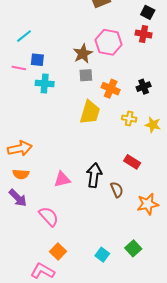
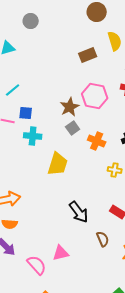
gray square: (86, 75) -> (73, 128), turned -32
yellow trapezoid: (90, 112) -> (58, 164), moved
black arrow: (94, 175) -> (79, 212), moved, turned 135
pink triangle: (62, 179) -> (61, 253), moved

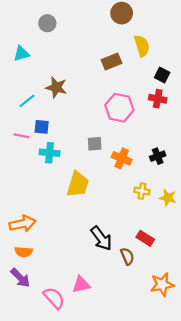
brown star: (70, 107) -> (56, 87), moved, turned -30
gray square: (73, 128) -> (95, 144), turned 32
brown semicircle: (103, 239) -> (127, 256), moved

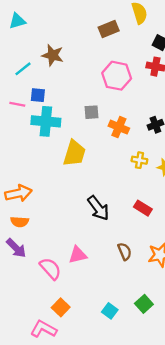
cyan cross: (50, 153) -> (46, 121), size x1.4
brown semicircle: (127, 256) -> (125, 251), moved

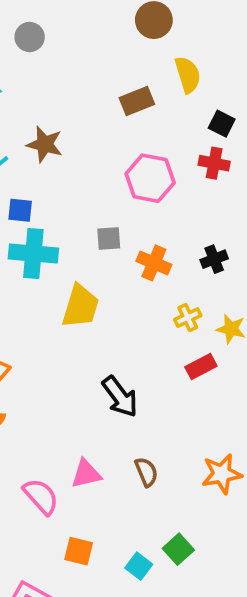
yellow cross: (139, 160) -> (188, 318), turned -35
red rectangle: (143, 208) -> (201, 367), moved, turned -60
brown semicircle: (125, 251) -> (146, 472), moved
green square: (144, 304) -> (178, 549), moved
orange square: (61, 307) -> (79, 551), moved, turned -30

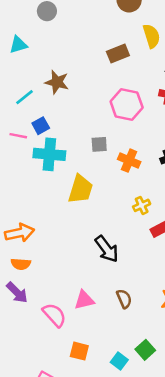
blue square: (20, 210) -> (41, 126), turned -35
yellow cross: (188, 318) -> (142, 205), moved

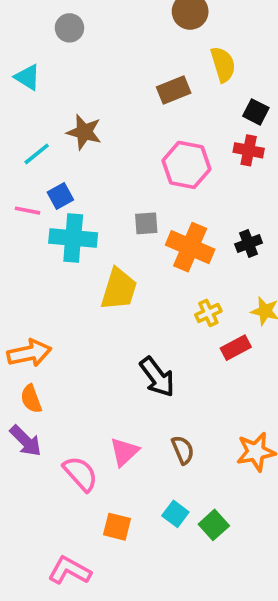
cyan triangle: (18, 45) -> (27, 77), turned 48
orange cross: (129, 161) -> (190, 247), size x1.4
orange semicircle: (21, 264) -> (31, 399), turned 66
pink triangle: (84, 300) -> (124, 452), turned -30
cyan square: (119, 361) -> (175, 514), moved

